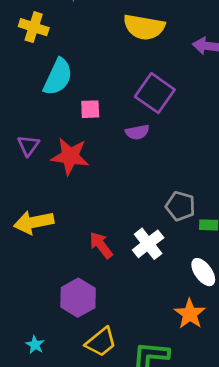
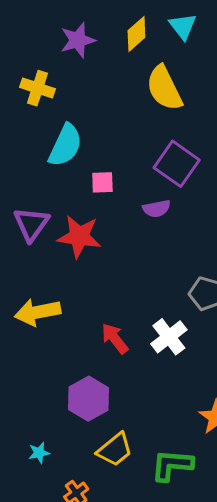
yellow semicircle: (144, 27) -> (164, 88), turned 54
purple triangle: (28, 146) -> (31, 224), size x1.4
cyan star: (35, 345) -> (39, 453), turned 30

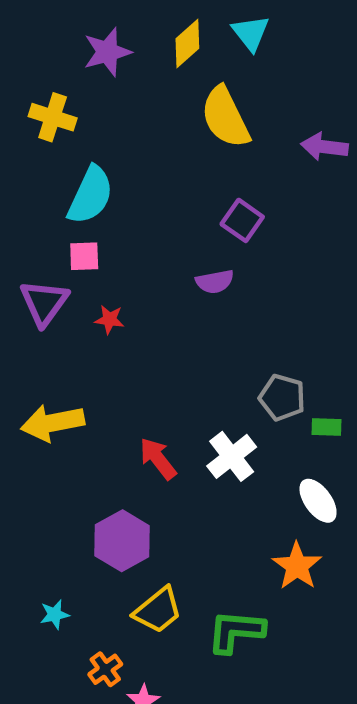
purple square: (177, 164) -> (242, 220), size x0.7
pink square: (102, 182) -> (84, 256), moved
red star: (79, 236) -> (109, 320), size x0.5

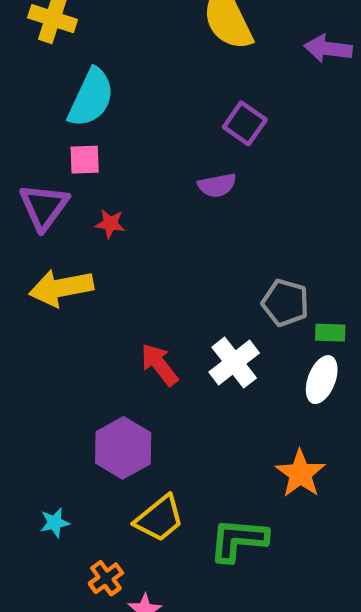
yellow arrow: (53, 423) -> (61, 288), moved
white ellipse: (318, 501) -> (322, 380), moved, turned 57

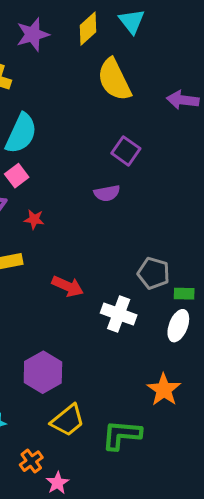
pink square: (85, 160) -> (17, 176), turned -35
white cross: (234, 363) -> (119, 314), turned -32
red arrow: (159, 365) -> (68, 286), moved, turned 152

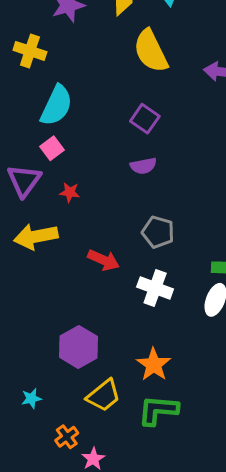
purple square: (126, 151) -> (145, 119), moved
gray pentagon: (154, 273) -> (158, 232), moved
orange star: (164, 390) -> (154, 365), moved

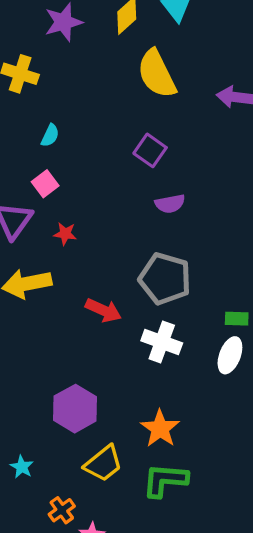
cyan semicircle: (56, 105) -> (50, 135), size x0.5
purple semicircle: (143, 166) -> (170, 204), moved
gray pentagon: (158, 232) -> (165, 279), size x1.4
cyan star: (31, 398) -> (22, 467), turned -30

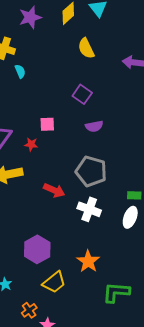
yellow semicircle: (157, 74) -> (86, 48), size x0.7
cyan semicircle: (50, 135) -> (20, 71), moved, turned -48
pink square: (45, 184) -> (47, 124), moved, turned 35
green L-shape: (165, 480) -> (116, 292), moved

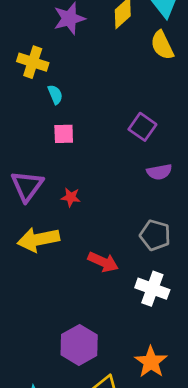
yellow semicircle: (86, 48) -> (162, 45), moved
pink square: (47, 124) -> (64, 134), moved
gray pentagon: (91, 171) -> (155, 235), size x0.7

